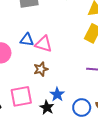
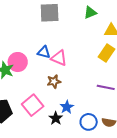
pink square: (21, 96) -> (33, 105), turned -35

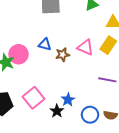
pink triangle: (59, 58) -> (85, 47), moved
brown star: (54, 81) -> (62, 55), moved

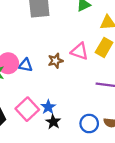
blue triangle: (45, 44) -> (25, 65), moved
blue star: (68, 100) -> (48, 107), moved

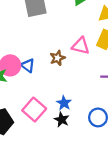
blue triangle: (25, 65) -> (28, 65), turned 32
blue star: (48, 107) -> (64, 103), moved

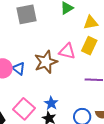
brown star: (57, 58) -> (46, 62), size x1.6

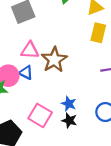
pink triangle: (67, 51) -> (30, 50), moved

